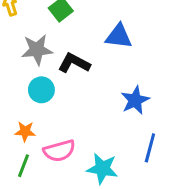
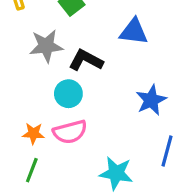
cyan circle: (41, 90) -> (68, 94), moved
pink semicircle: (59, 151) -> (70, 132), moved

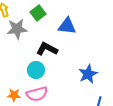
blue triangle: (134, 32) -> (67, 26), moved
gray star: (46, 46) -> (17, 29), moved

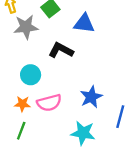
cyan circle: (36, 70) -> (31, 75), moved
blue star: (88, 74) -> (91, 97), moved

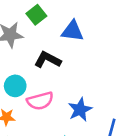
pink semicircle: (49, 103) -> (40, 101), moved

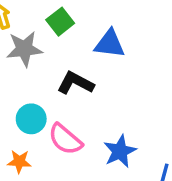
pink semicircle: (40, 101) -> (65, 139), turned 55

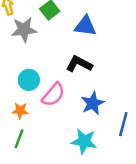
black L-shape: (76, 83) -> (79, 64), moved
pink semicircle: (65, 139) -> (53, 95), turned -90

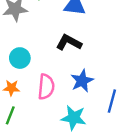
pink semicircle: (53, 95) -> (46, 87), moved, turned -35

